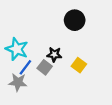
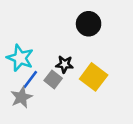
yellow square: (79, 65) -> (94, 77), size x1.5
gray star: (18, 82) -> (21, 97), turned -30

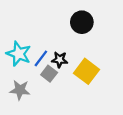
blue line: (30, 79) -> (41, 58), moved
gray star: (21, 97) -> (20, 90), turned 30

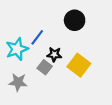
cyan star: (19, 54) -> (17, 49), turned 30
blue line: (41, 58) -> (37, 37), moved

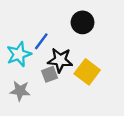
black star: (54, 54) -> (60, 60), size x1.5
gray square: (45, 67) -> (50, 74), turned 32

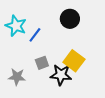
cyan star: (19, 54) -> (16, 26), moved, turned -30
black star: (60, 60) -> (61, 75), moved

